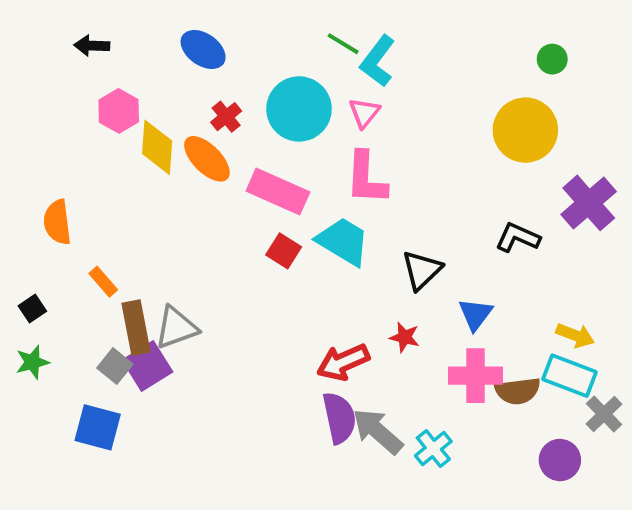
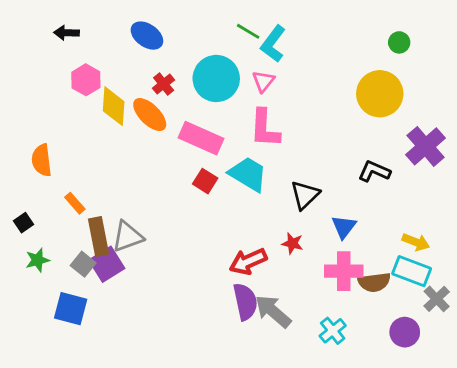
green star: (32, 362) -> (37, 260), moved
cyan cross: (433, 448) -> (333, 331), moved

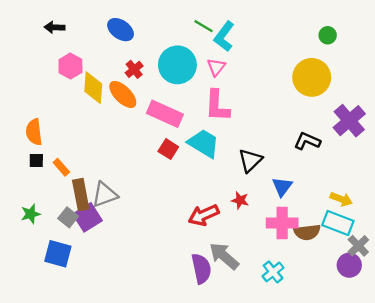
black square: (24, 223) -> (36, 160), moved, turned 35
purple semicircle: (245, 302) -> (201, 269), moved
purple circle: (405, 332) -> (349, 265), moved

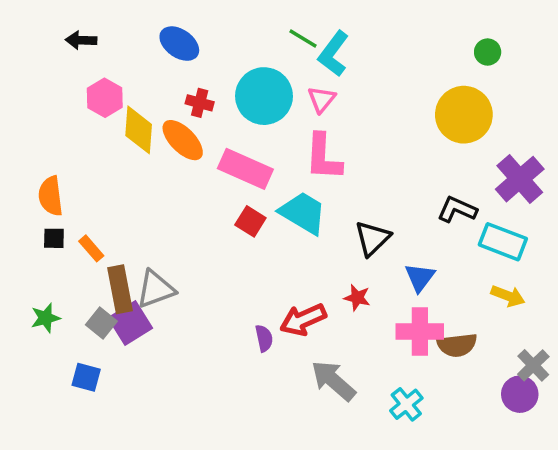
red cross: (134, 69) -> (200, 103), turned -36
cyan rectangle: (338, 223) -> (503, 242), moved
blue square: (58, 254) -> (86, 377), size x0.7
purple semicircle: (201, 269) -> (264, 338), moved, size x0.6

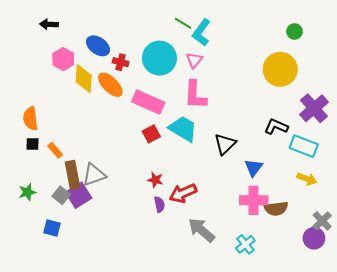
blue ellipse: (179, 44) -> (98, 46), moved
red square: (250, 221) -> (151, 134), turned 30
red star: (357, 298) -> (155, 180), moved

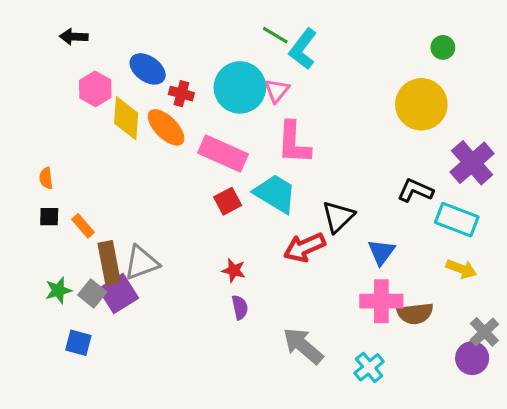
pink triangle: (194, 60) -> (277, 90), moved
orange semicircle: (30, 118) -> (46, 178), size x0.6
green star: (27, 192) -> (58, 290), moved
red arrow: (183, 193) -> (304, 247), moved

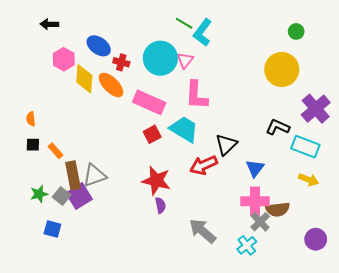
red star: (234, 270) -> (156, 181), size x1.8
gray cross: (484, 332) -> (260, 222), moved

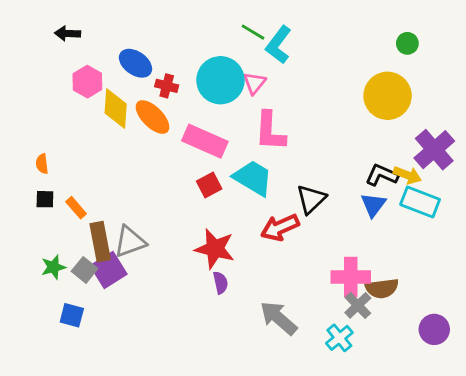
blue triangle: (255, 168) -> (373, 205), moved
yellow arrow: (308, 180) -> (407, 175), moved

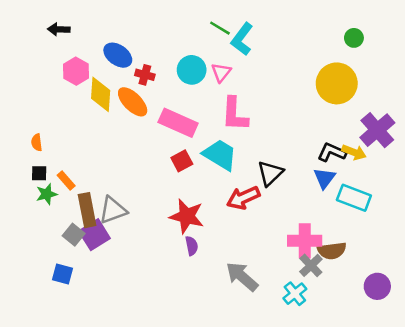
cyan circle: (220, 80) -> (192, 70), size x0.7
cyan rectangle: (420, 202) -> (354, 198), moved
green star: (53, 267) -> (46, 194), moved

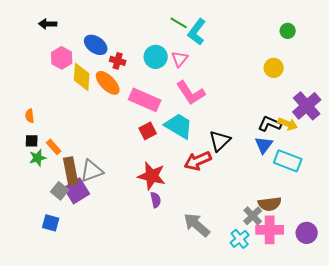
yellow circle: (337, 83) -> (274, 68), size x0.6
pink L-shape: (235, 114) -> (191, 93), turned -36
pink cross: (305, 241) -> (270, 230), moved

